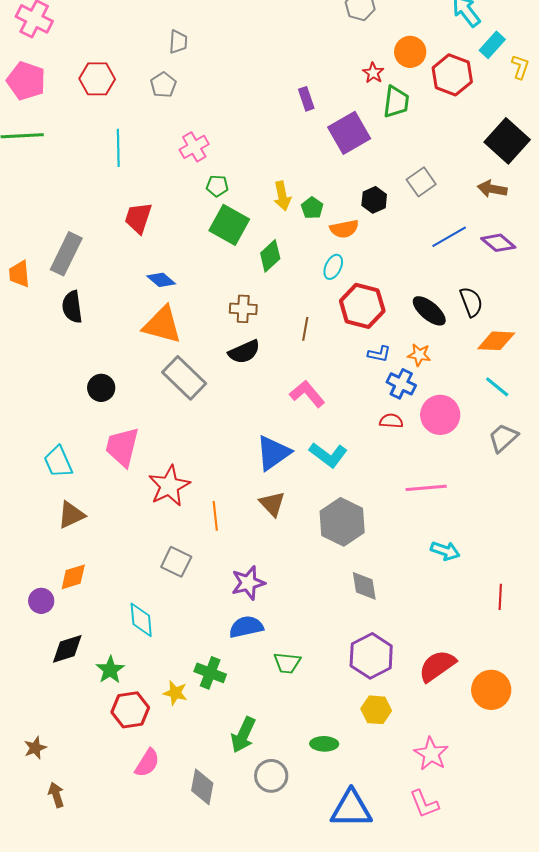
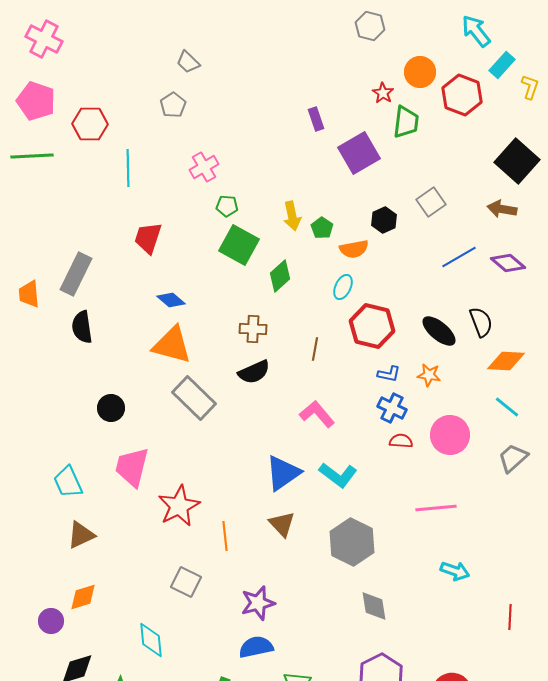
gray trapezoid: (178, 42) -> (188, 62), turned 130
red hexagon: (97, 79) -> (90, 124), moved
blue cross: (401, 384) -> (392, 408), moved

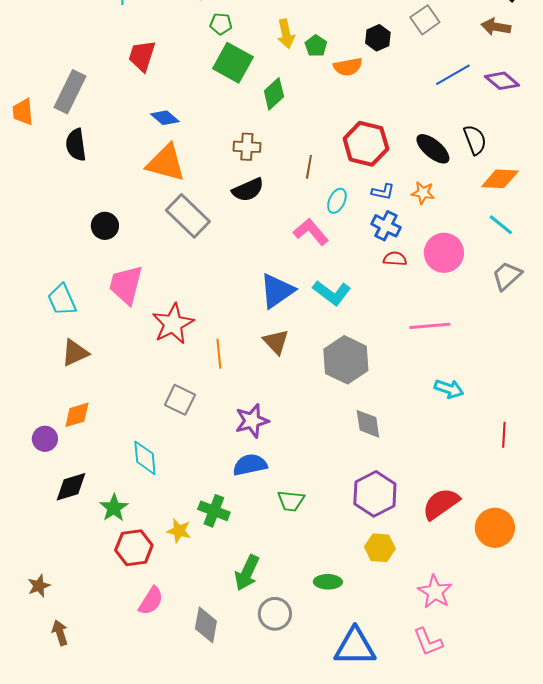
cyan ellipse: (343, 287) -> (337, 201), moved

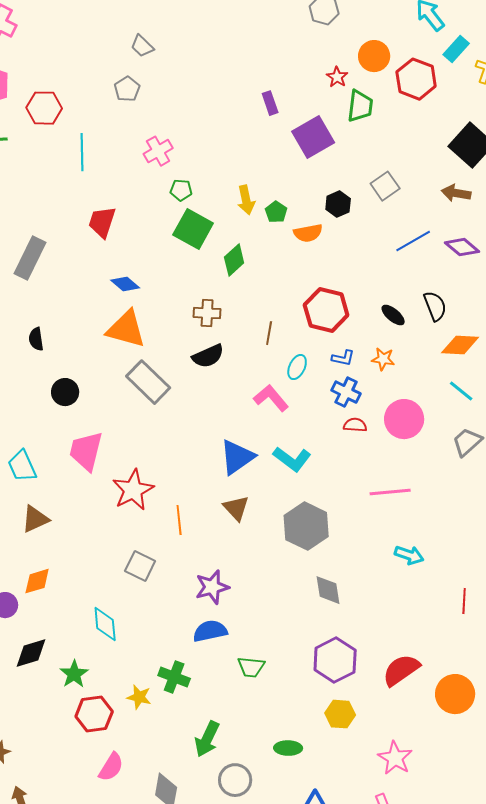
black semicircle: (76, 145) -> (36, 339), moved, size x0.7
black ellipse: (433, 149) -> (393, 315), size x0.7

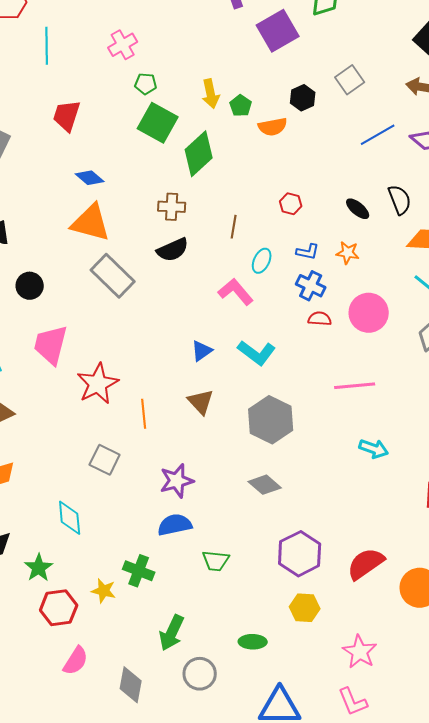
green diamond: (234, 260) -> (199, 154), size x1.4
red hexagon: (326, 310) -> (291, 204), size x0.5
blue triangle: (237, 457) -> (202, 351), size x0.6
gray diamond: (328, 590) -> (265, 485), moved, turned -40

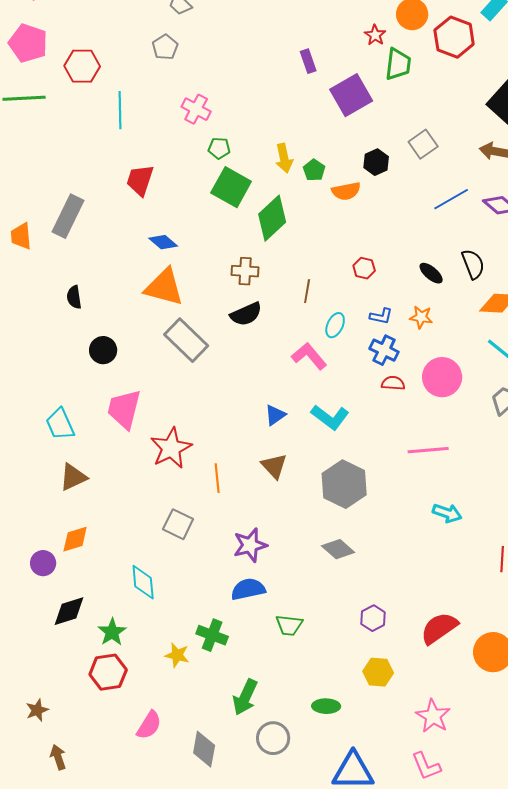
pink cross: (123, 45) -> (196, 109), turned -32
purple hexagon: (300, 554) -> (373, 618), size x0.6
red hexagon: (59, 608) -> (108, 672), moved

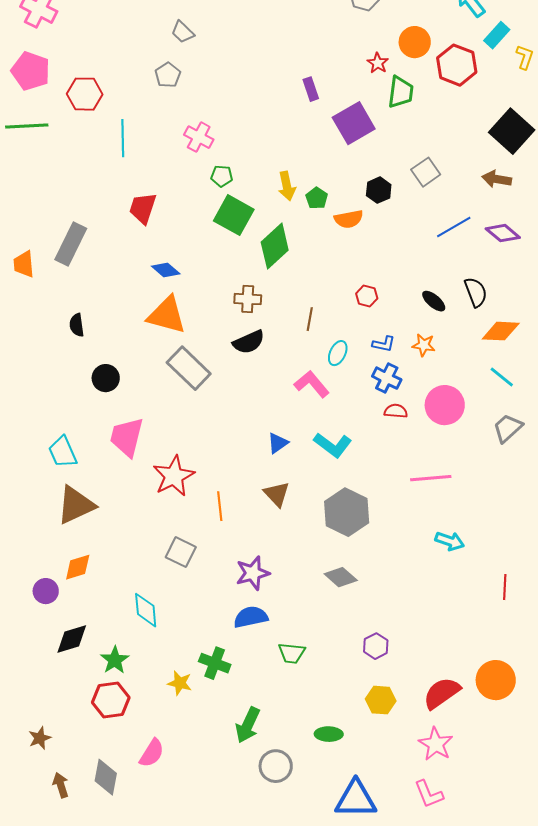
brown triangle: (73, 477) -> (76, 505), size x1.4
red semicircle: (439, 628) -> (442, 693), moved
gray diamond: (204, 749) -> (106, 777), moved

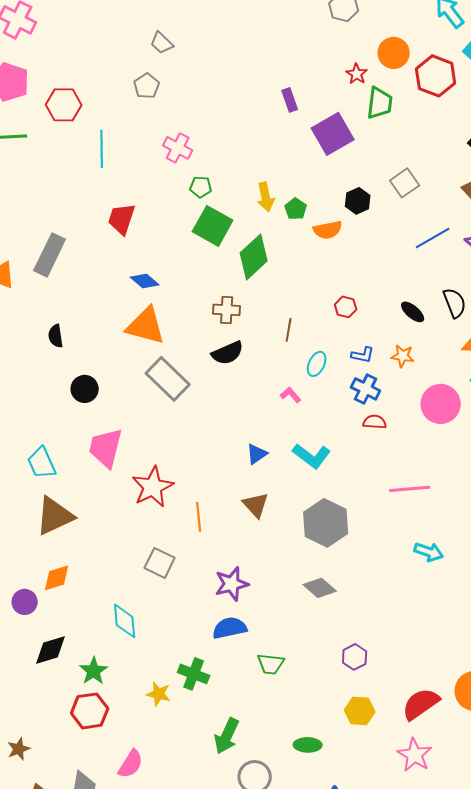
pink L-shape: (312, 384) -> (291, 395), size x0.6
pink circle: (445, 405) -> (441, 404), moved

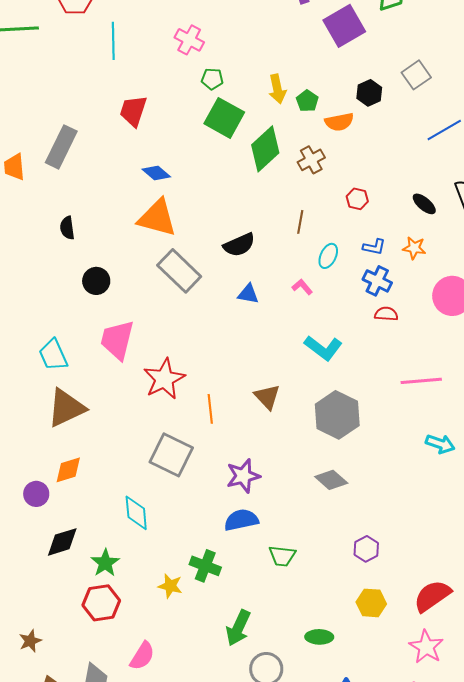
brown cross: (227, 310) -> (311, 160), moved, turned -32
blue triangle: (257, 454) -> (248, 294), moved, turned 45
gray square: (160, 563) -> (171, 455), size x1.4

